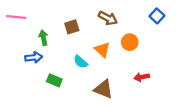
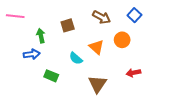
blue square: (157, 16) -> (134, 15), moved
brown triangle: (103, 89) -> (97, 84), turned 42

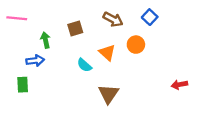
red arrow: (133, 73) -> (179, 85), moved
green rectangle: (51, 76) -> (23, 85), moved, turned 64

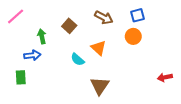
blue square: (150, 17) -> (137, 15), turned 32
pink line: (17, 18) -> (16, 16), turned -48
brown square: (75, 29) -> (69, 26), turned -32
orange circle: (136, 45) -> (133, 36), moved

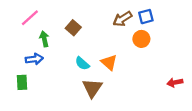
pink line: (16, 16) -> (30, 18), moved
brown arrow: (104, 17) -> (122, 19), moved, turned 120
orange triangle: (99, 48) -> (109, 62), moved
brown triangle: (100, 86) -> (92, 88), moved

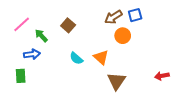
pink line: (30, 18) -> (22, 24), moved
green arrow: (44, 39) -> (41, 36), turned -32
orange circle: (141, 39) -> (123, 36), moved
brown triangle: (92, 88) -> (117, 81), moved

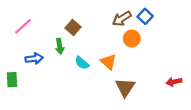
blue square: (135, 15) -> (145, 16), turned -32
green arrow: (41, 36) -> (60, 46), moved, turned -144
green rectangle: (21, 76) -> (12, 80), moved

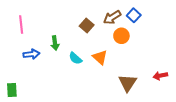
pink line: (23, 26) -> (21, 25), turned -54
brown square: (73, 27) -> (87, 26), moved
green rectangle: (12, 80) -> (12, 90), moved
brown triangle: (125, 87) -> (128, 83), moved

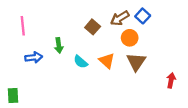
red arrow: (160, 76) -> (171, 80), turned 112
brown triangle: (128, 83) -> (136, 62), moved

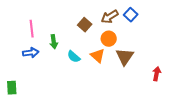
pink line: (23, 26) -> (32, 29), moved
orange circle: (130, 38) -> (109, 39), moved

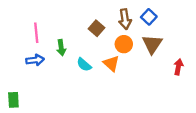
brown arrow: (110, 17) -> (125, 19), turned -66
brown triangle: (125, 57) -> (152, 44), moved
red arrow: (157, 74) -> (178, 67), moved

